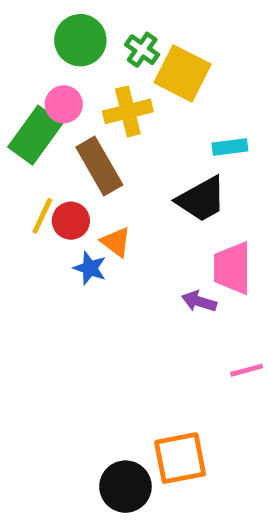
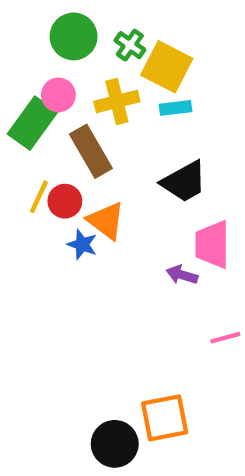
cyan rectangle: (230, 147) -> (175, 108), moved
orange triangle: (116, 242) -> (106, 221), size x1.4

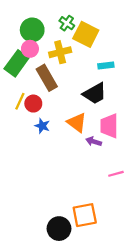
green circle: (74, 36) -> (32, 30), moved
cyan rectangle: (175, 108) -> (106, 66), moved
orange triangle: (106, 221) -> (77, 122), moved

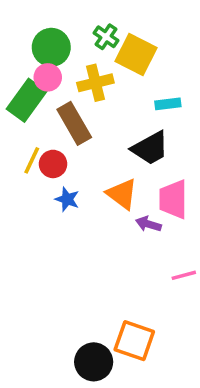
orange square: (85, 215) -> (134, 341), turned 30

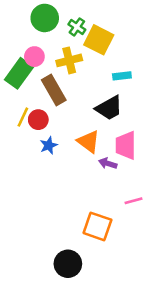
green circle: (51, 47) -> (45, 18), moved
blue star: (67, 199) -> (49, 145), turned 30
orange square: (134, 341) -> (97, 226), moved

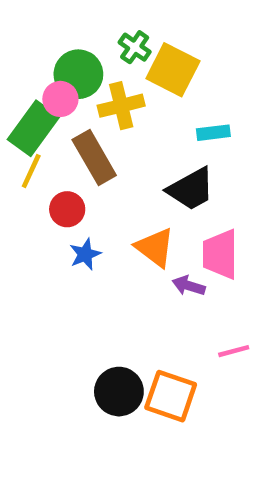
green circle: (45, 18) -> (78, 74), moved
yellow line: (23, 117) -> (31, 171), moved
black circle: (68, 264) -> (119, 392), moved

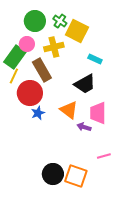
green circle: (78, 74) -> (35, 21), moved
cyan rectangle: (213, 133) -> (95, 59), turned 32
red circle: (67, 209) -> (30, 93), size x1.6

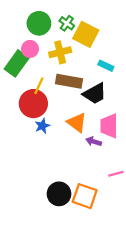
brown rectangle: (42, 70) -> (69, 81), moved, turned -50
yellow line: (14, 76) -> (39, 86), moved

